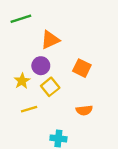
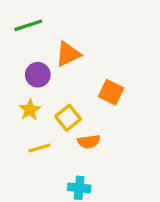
purple circle: (41, 66) -> (38, 75), moved
orange semicircle: (84, 110) -> (89, 142), moved

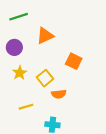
purple circle: (38, 75) -> (14, 47), moved
yellow line: (39, 148) -> (26, 107), moved

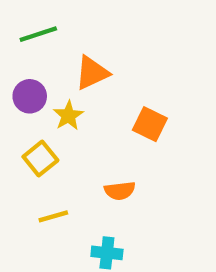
yellow star: (20, 73) -> (68, 116), moved
yellow square: (45, 78) -> (40, 159), moved

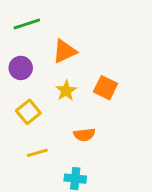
yellow star: (68, 116) -> (66, 91), moved

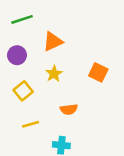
orange square: (106, 88) -> (98, 72), moved

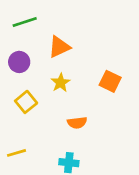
yellow line: (31, 124) -> (16, 153), moved

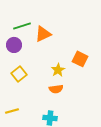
green line: (25, 22) -> (22, 26), moved
yellow star: (61, 83) -> (58, 70), moved

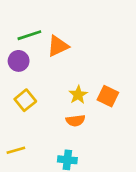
orange square: (80, 59) -> (108, 96), moved

